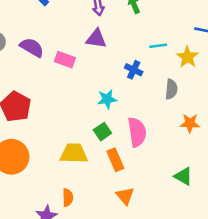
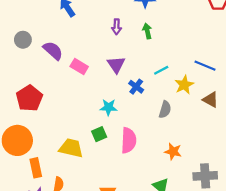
purple triangle: (96, 39) -> (116, 65), moved, turned 36
cyan line: (158, 46) -> (161, 70), turned -32
orange star: (190, 123) -> (173, 152), moved
orange rectangle: (115, 160) -> (36, 168), moved

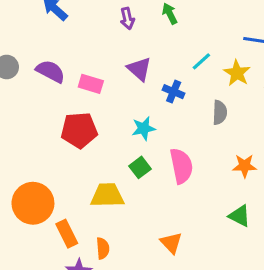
red pentagon: (29, 98) -> (79, 130), moved, turned -30

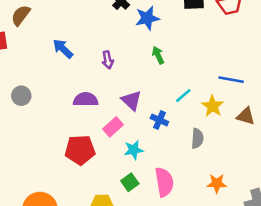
purple arrow: (127, 18) -> (108, 60), moved
purple semicircle: (50, 71) -> (86, 100), moved, turned -30
pink rectangle: (91, 84) -> (113, 127), moved, turned -60

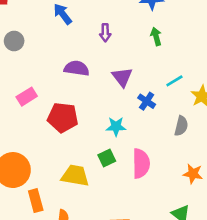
gray circle: (21, 96) -> (14, 41), moved
pink rectangle: (113, 127) -> (27, 97), moved

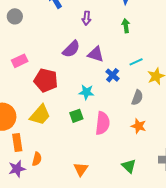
purple semicircle: (77, 68) -> (71, 49), moved, turned 120
purple triangle: (122, 77) -> (96, 54), turned -42
orange star: (193, 174) -> (139, 126), moved
yellow trapezoid: (75, 176) -> (40, 115), moved, turned 115

